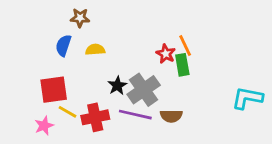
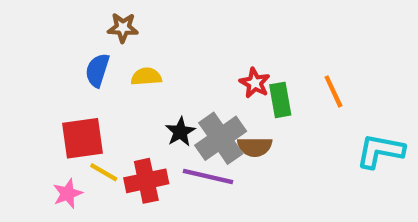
orange line: (185, 45) -> (333, 91), moved
brown semicircle: (171, 116) -> (255, 147), moved

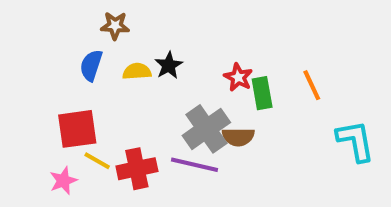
black star: (180, 132) -> (169, 65), moved
cyan L-shape: (380, 151) -> (355, 141), turned 69

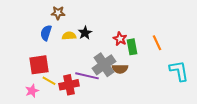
purple line: (195, 165) -> (87, 76), moved

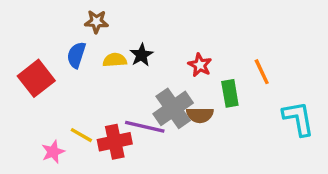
green rectangle: (132, 47) -> (230, 93), moved
red square: (39, 65) -> (36, 78), moved, turned -30

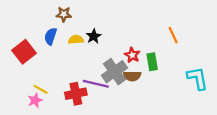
red star: (200, 65) -> (132, 55), moved
orange line: (262, 72) -> (173, 35), moved
yellow line: (81, 135) -> (41, 89), moved

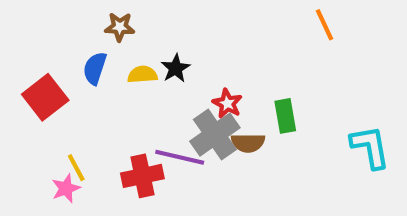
orange line: (173, 35) -> (325, 25), moved
red star: (132, 55) -> (227, 103), moved
yellow line: (41, 89) -> (76, 168), turned 32

